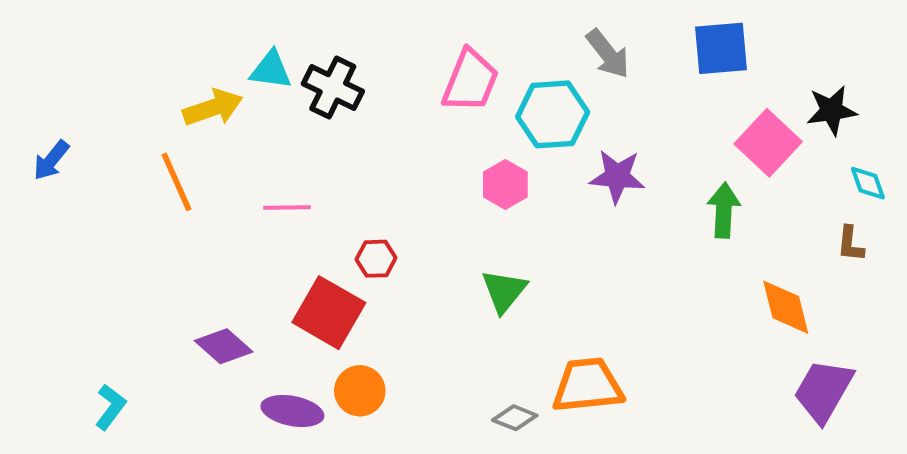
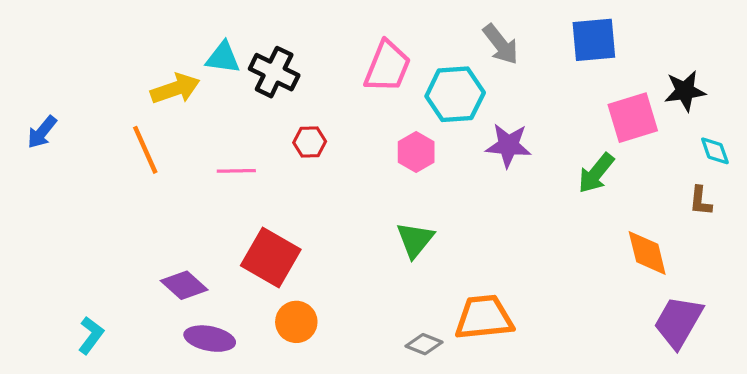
pink square: (768, 143) -> (633, 118), turned 30
green arrow: (724, 210) -> (596, 173), turned -144
red hexagon: (376, 259) -> (310, 142), moved
purple ellipse: (292, 411) -> (210, 339), moved

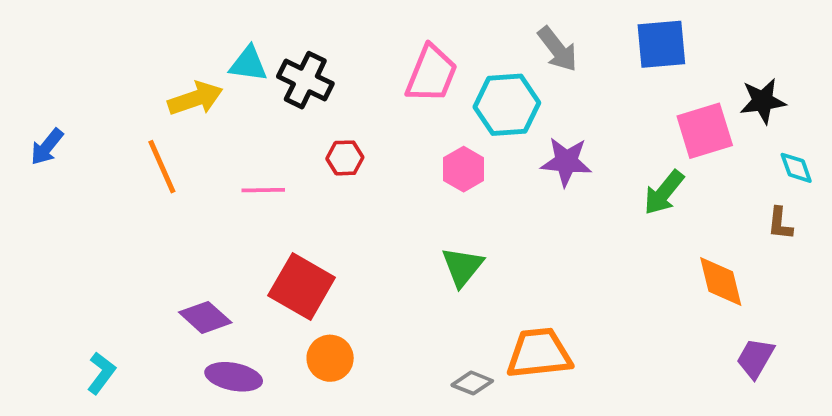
purple trapezoid: (678, 322) -> (755, 358), size x0.7

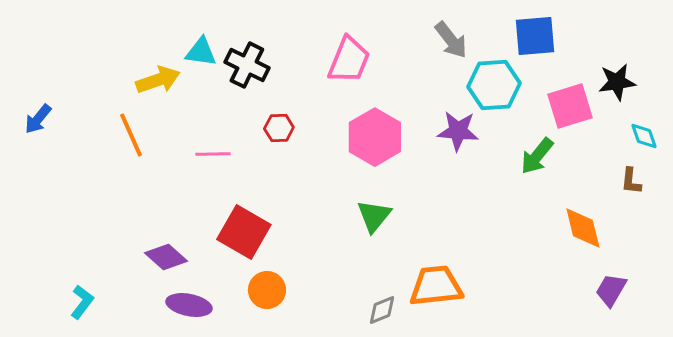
cyan hexagon: (507, 105) -> (494, 85), moved
pink hexagon: (464, 169) -> (375, 137), size x1.6
gray diamond: (472, 383) -> (382, 310), turned -44

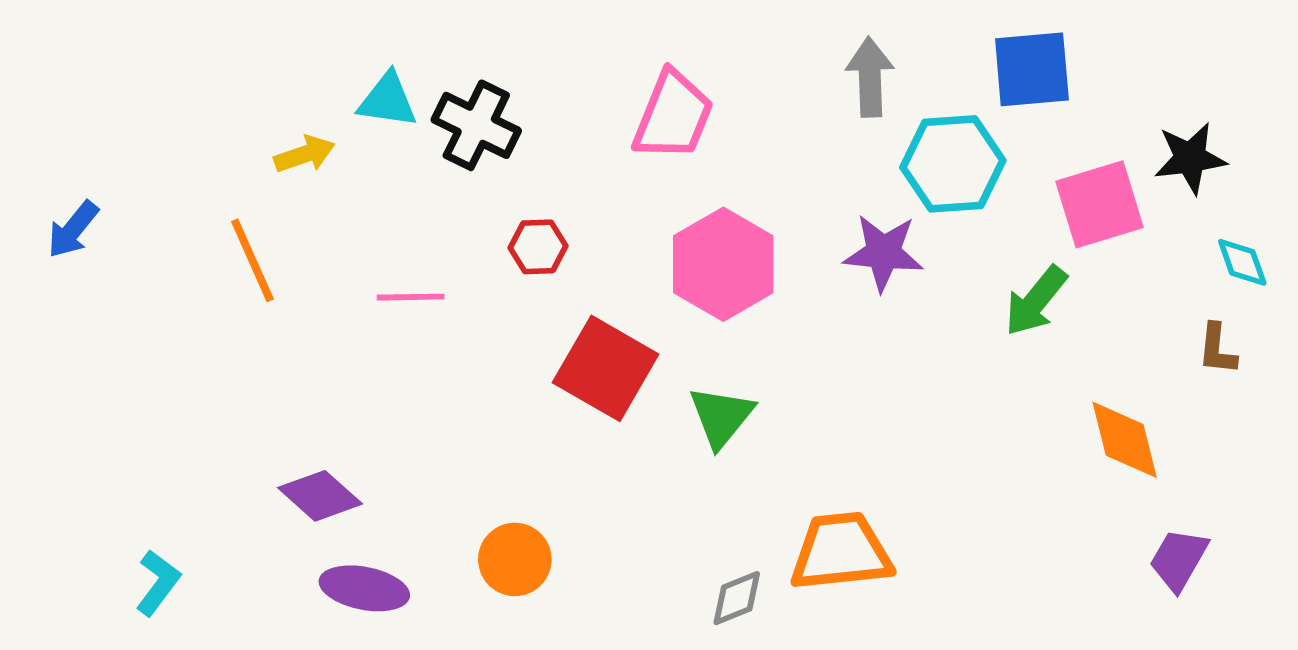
gray arrow: (451, 40) -> (870, 77), turned -144
yellow arrow: (158, 80) -> (305, 154), size x0.7
red square: (244, 232) -> (606, 368), moved

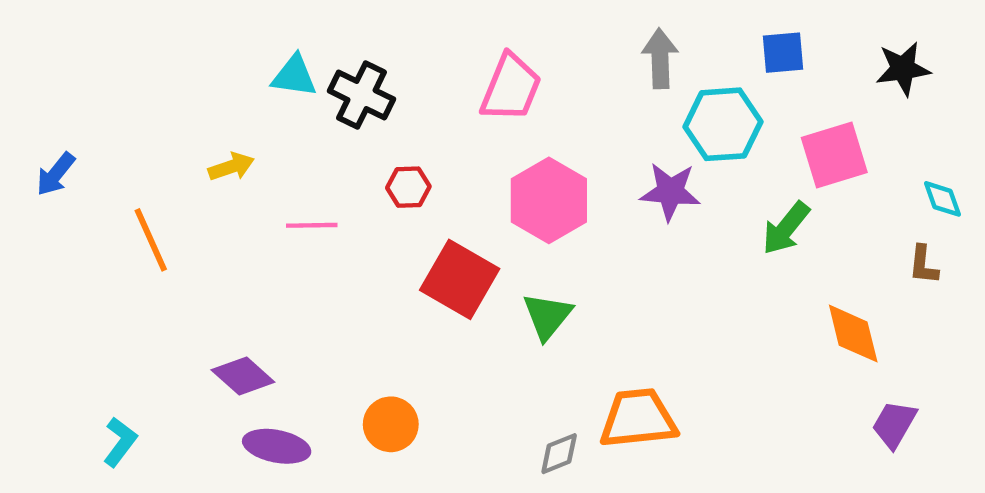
blue square: (1032, 69) -> (783, 53), size x0.7
yellow arrow: (305, 154) -> (231, 167), moved
black star: (1190, 158) -> (903, 69), moved
orange line: (252, 260) -> (151, 240), moved

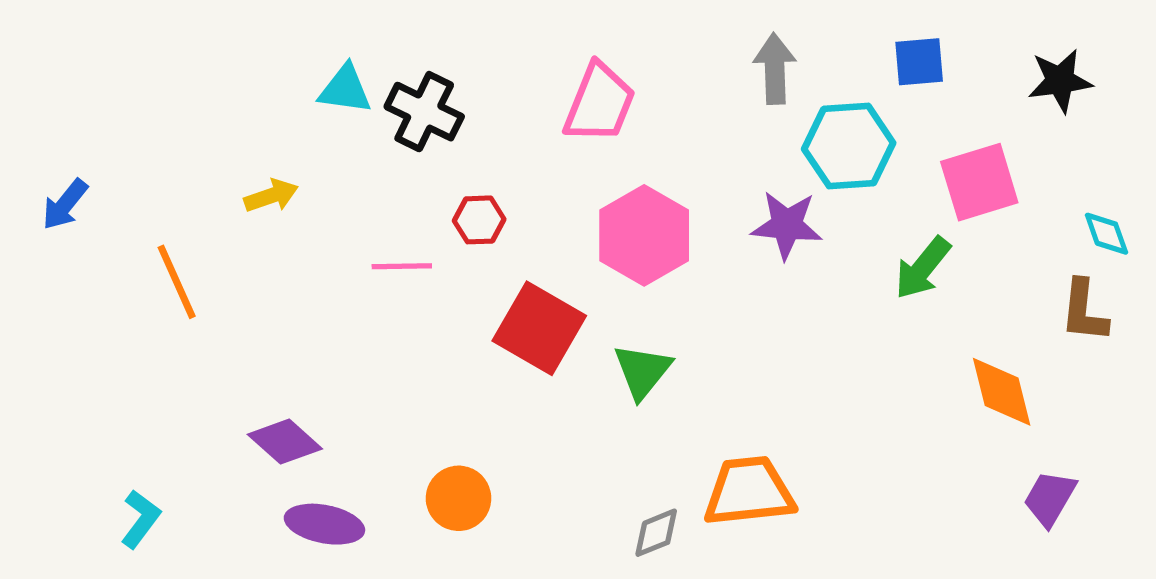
pink line: (312, 225) -> (402, 266), moved
brown L-shape: (923, 265) -> (1084, 311), size x1.4

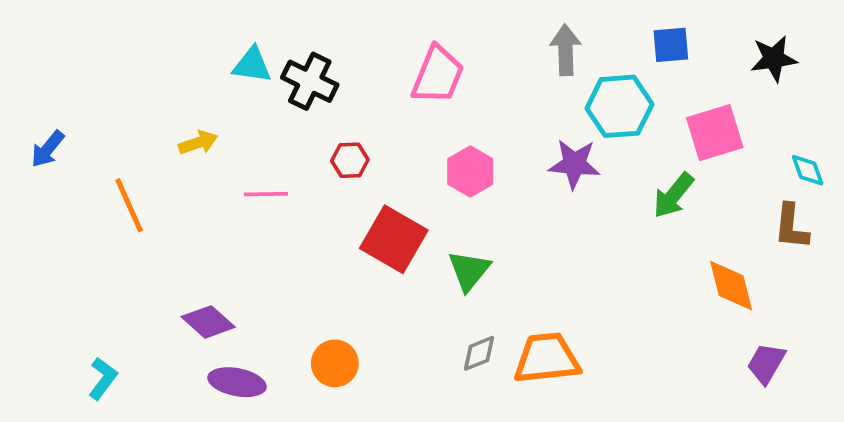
pink hexagon: (644, 235) -> (470, 171), size x0.7
pink line: (402, 266) -> (266, 194), moved
gray diamond: (656, 533) -> (479, 353), moved

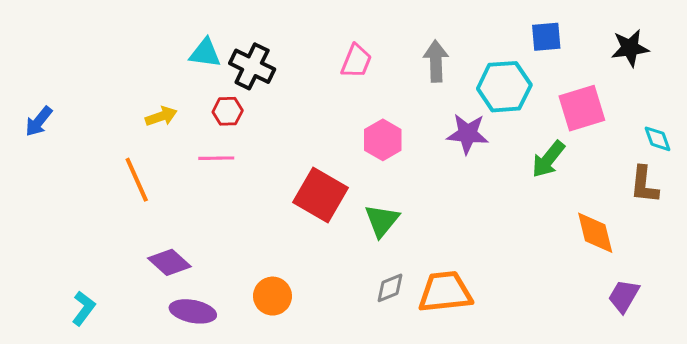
gray arrow: (566, 50) -> (436, 61), moved
pink trapezoid: (438, 75) -> (356, 61), size x0.7
red hexagon: (350, 160) -> (228, 111), moved
orange line: (129, 205) -> (137, 180), moved

